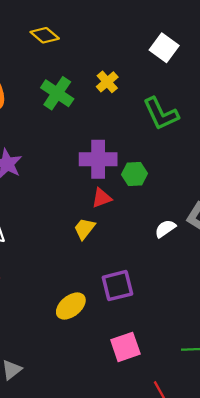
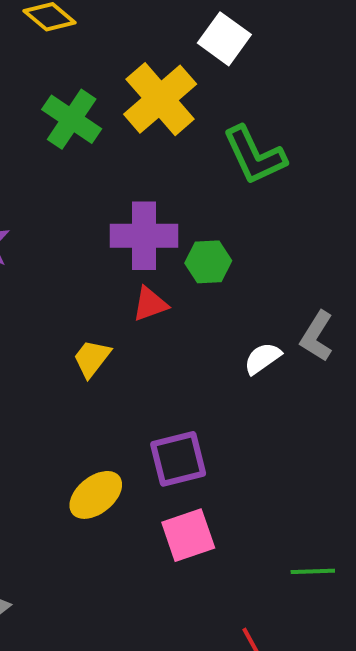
white square: (164, 48) -> (224, 39), moved
yellow cross: (107, 82) -> (160, 99), size x1.8
yellow trapezoid: (84, 229) -> (92, 358), moved
pink square: (125, 347) -> (188, 535), moved

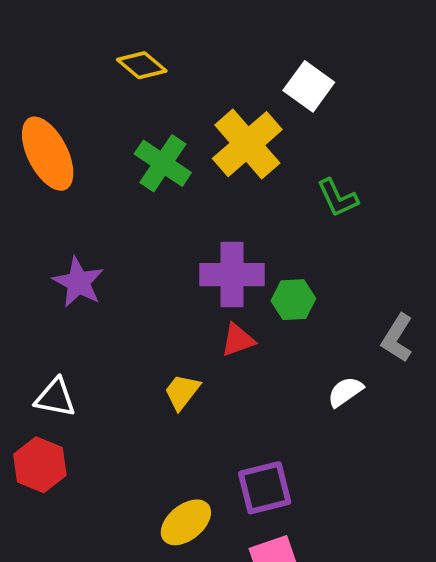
green L-shape: (254, 155) -> (338, 198), size x0.7
gray L-shape: (317, 336) -> (397, 338), moved

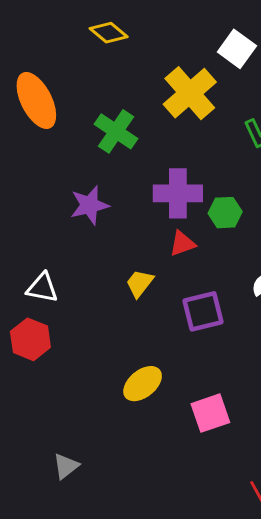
green cross: (163, 163) -> (116, 131), moved
purple star: (78, 282) -> (89, 205), moved, turned 30
purple square: (265, 488) -> (203, 311), moved

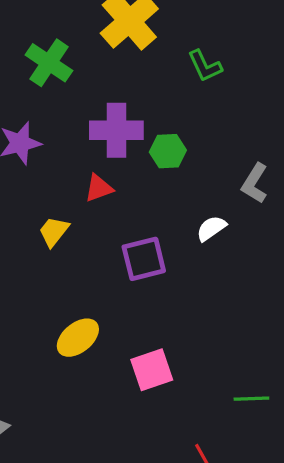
red triangle: (182, 244) -> (99, 188), moved
yellow trapezoid: (140, 283) -> (54, 232), moved

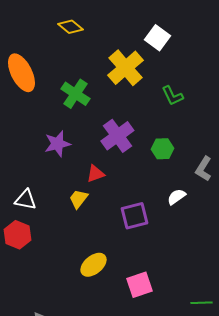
purple cross: (116, 130) -> (117, 136), turned -36
green hexagon: (168, 151) -> (162, 149), moved
red triangle: (99, 188) -> (95, 174), moved

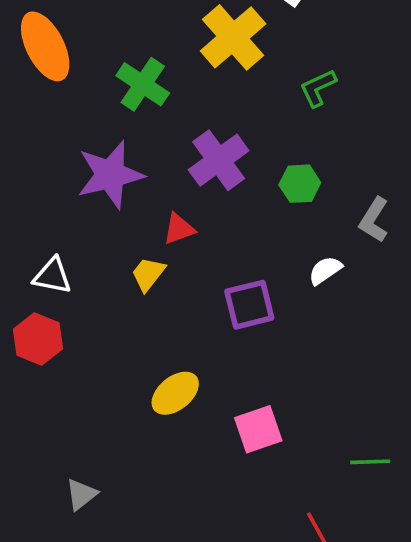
green L-shape: (172, 96) -> (318, 88), turned 90
purple star: (57, 144) -> (110, 175), size x1.4

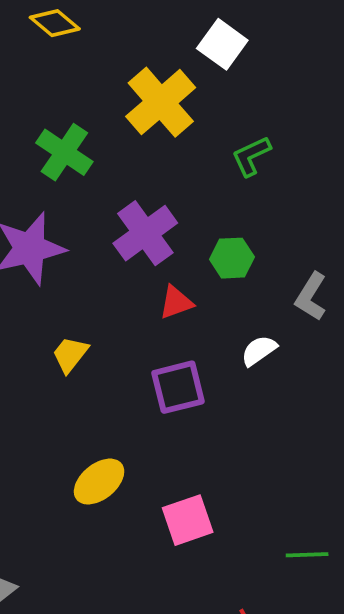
red triangle: (179, 229) -> (176, 302), moved

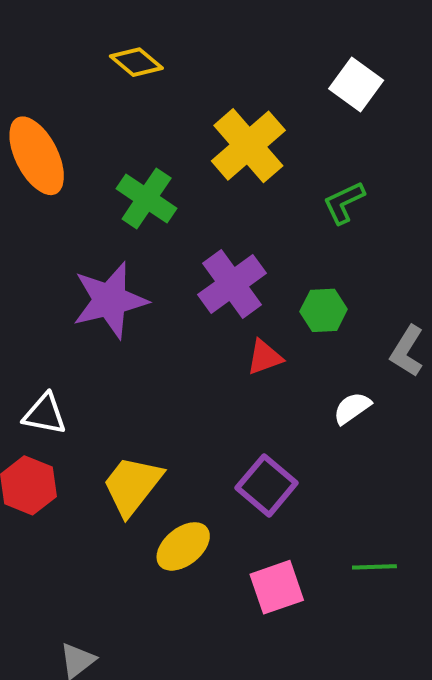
white square: (222, 44) -> (356, 85), moved
yellow trapezoid: (70, 354) -> (132, 485), moved, size x1.6
purple square: (178, 387) -> (267, 485), moved, turned -36
green line: (307, 555) -> (374, 567), moved

